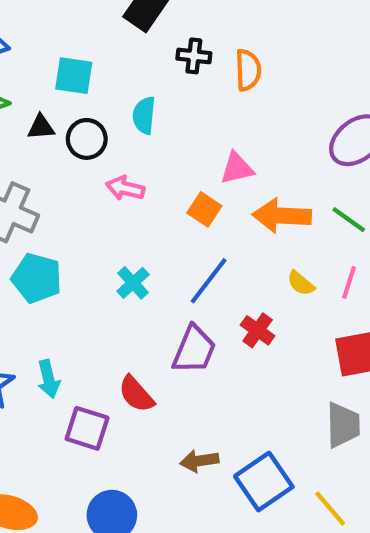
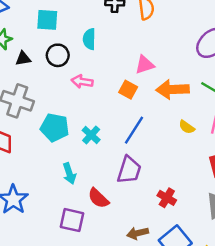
black triangle: (41, 127) -> (23, 58), moved
cyan pentagon: (37, 278) -> (55, 127), moved
red cross: (258, 330) -> (167, 198), moved
cyan arrow: (49, 379) -> (69, 173), moved

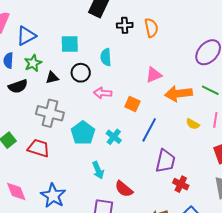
orange square: (128, 90) -> (132, 104), moved
cyan pentagon: (55, 127) -> (83, 133), turned 30
purple trapezoid: (129, 170) -> (165, 161), moved

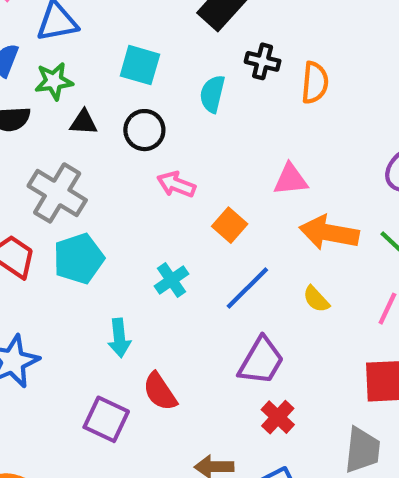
cyan semicircle: (106, 57) -> (212, 94), moved
yellow semicircle: (193, 124) -> (316, 299), moved
cyan pentagon: (83, 133) -> (79, 259), moved

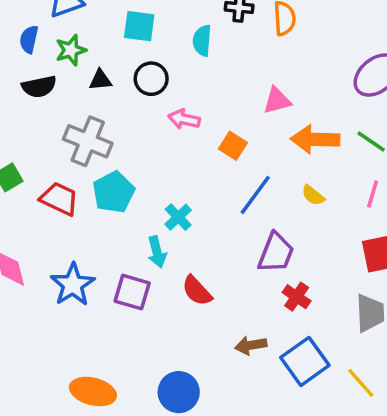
cyan cross: (172, 280) -> (178, 217), moved
purple square: (106, 419) -> (132, 292), moved

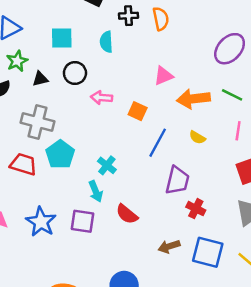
blue square: (305, 361) -> (208, 252), turned -32

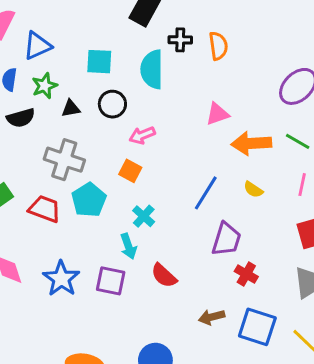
cyan semicircle: (106, 42) -> (152, 69), size x1.5
pink arrow: (101, 98) -> (142, 135), turned -30
orange square: (138, 111) -> (130, 171), moved

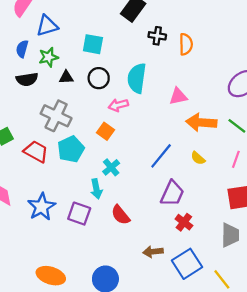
cyan semicircle: (152, 69) -> (137, 78), moved
blue square: (257, 327) -> (187, 264), turned 32

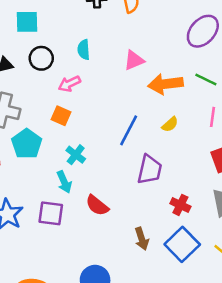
cyan semicircle: (137, 78) -> (84, 50), size x0.6
yellow semicircle: (198, 158) -> (170, 124), turned -72
red cross: (184, 222) -> (180, 205), moved
brown arrow: (153, 252) -> (142, 239), turned -90

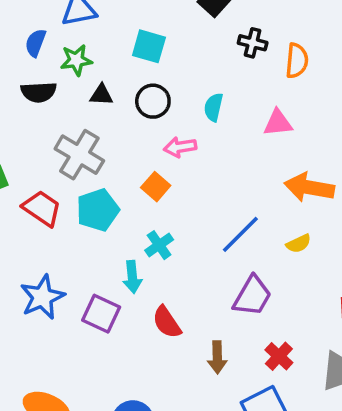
pink triangle: (134, 60) -> (278, 123), moved
brown arrow: (142, 239) -> (217, 357), moved

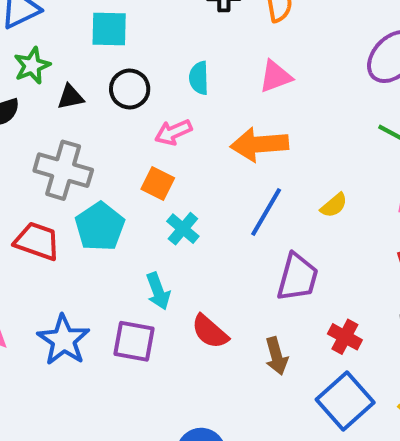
orange arrow: (309, 187) -> (259, 144), moved
cyan cross: (159, 245) -> (183, 229), moved

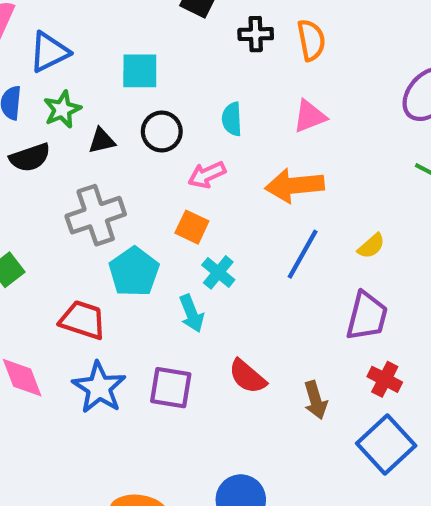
gray cross: (63, 170) -> (96, 215), turned -34
red trapezoid: (37, 241) -> (83, 320), moved
purple trapezoid: (298, 277) -> (367, 316), moved
cyan arrow: (158, 291) -> (192, 313), moved

